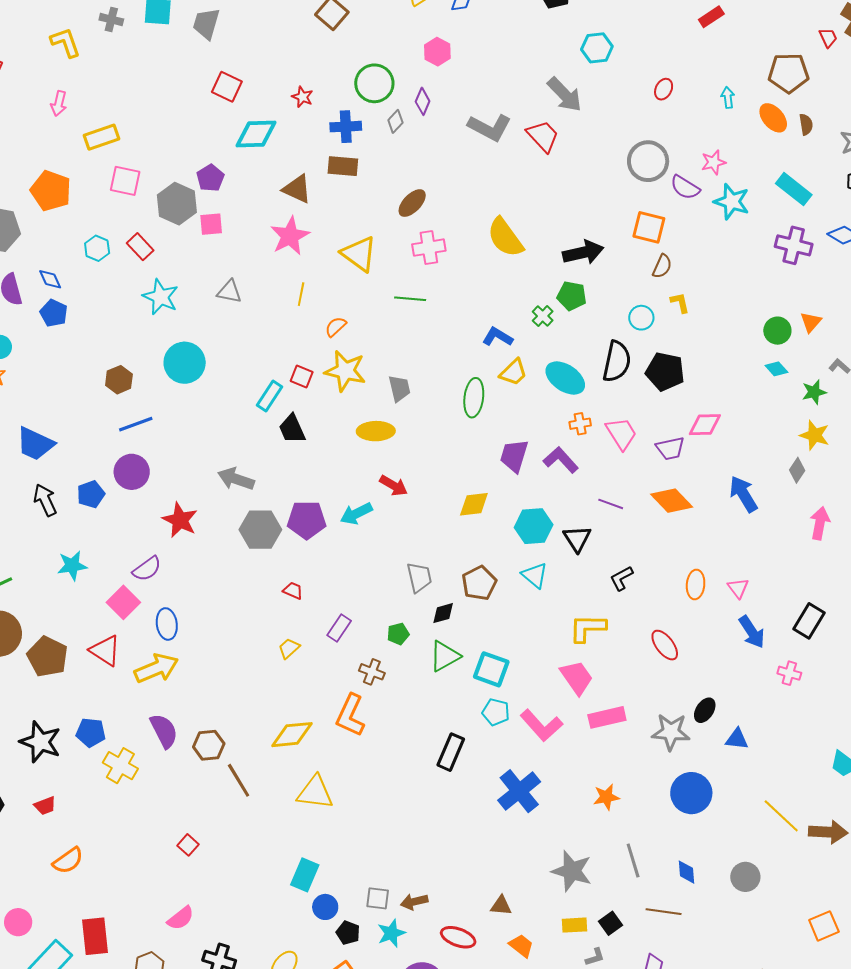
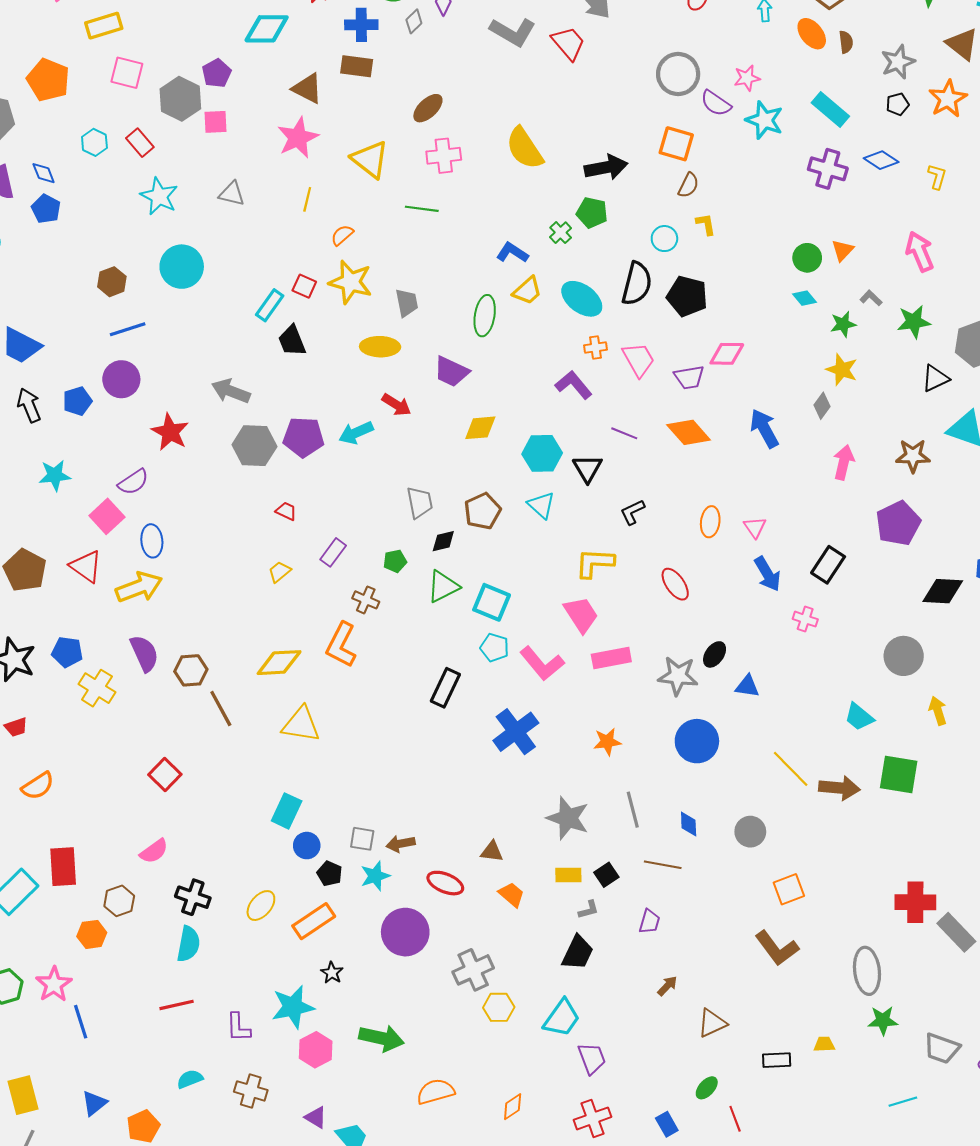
purple trapezoid: (514, 456) -> (451, 372), moved, turned -84
red square: (188, 845) -> (165, 774), size x1.4
orange square: (824, 926) -> (789, 889), moved

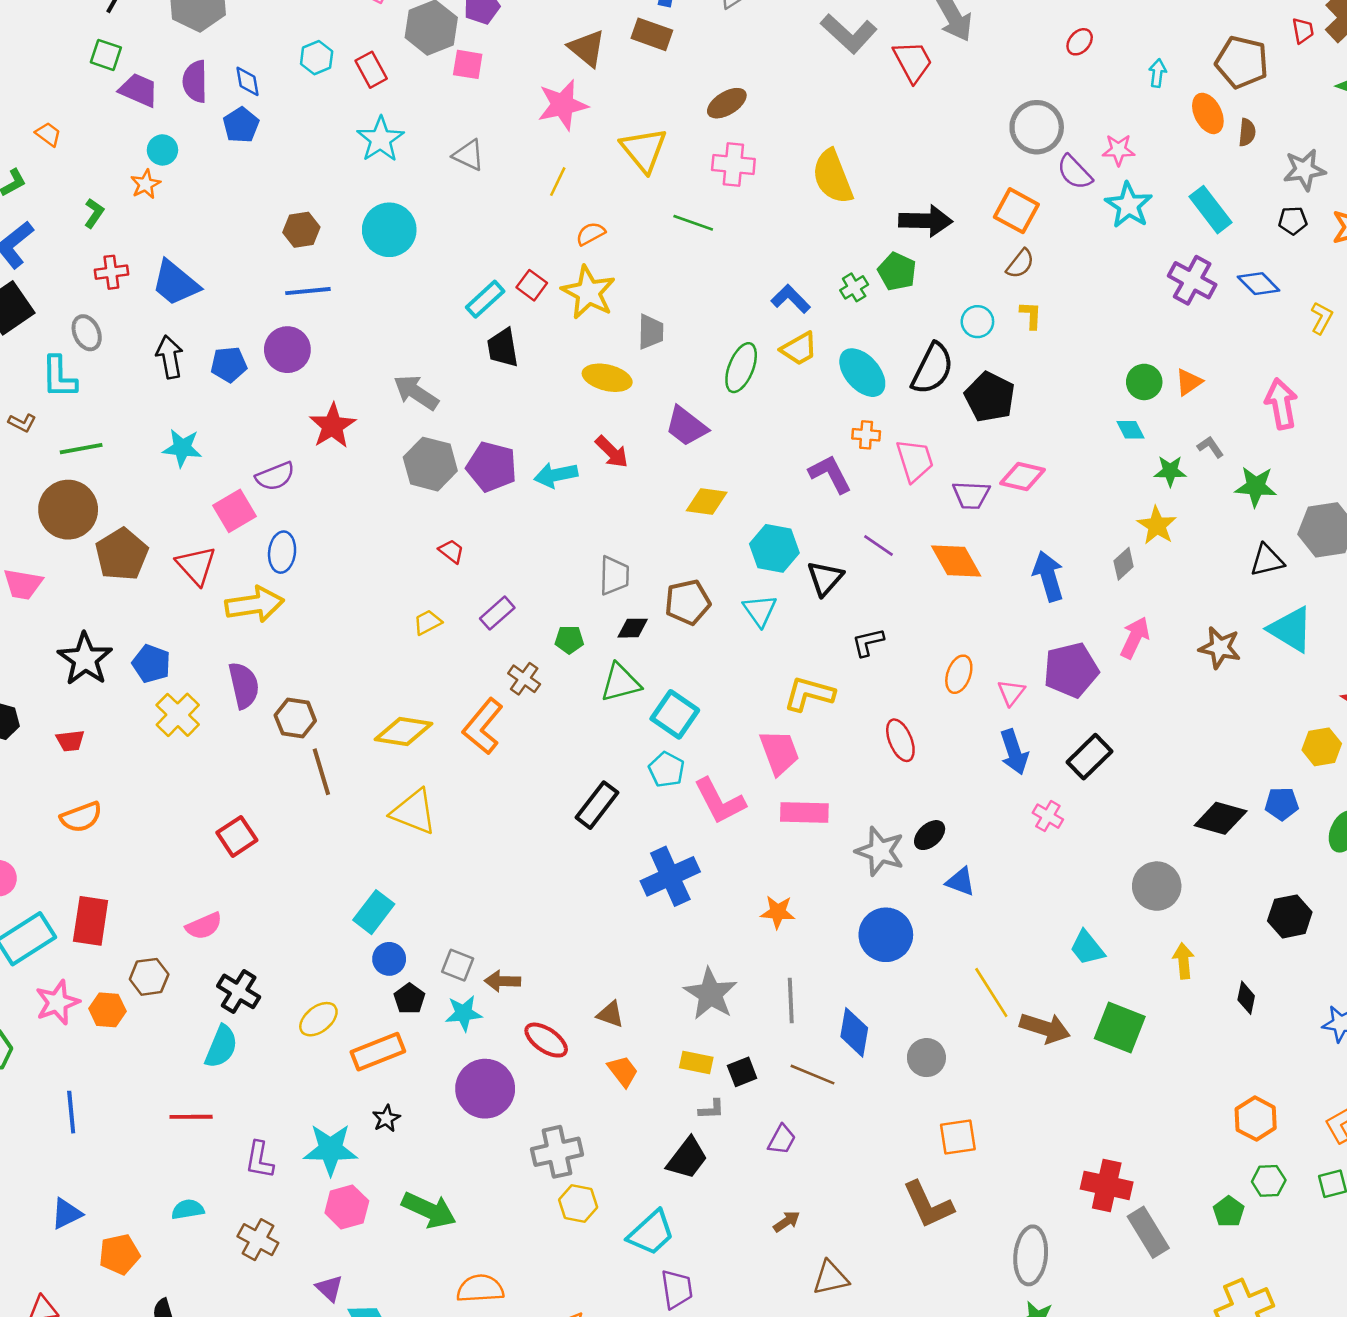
purple pentagon: (898, 523) -> (1071, 670), moved
blue diamond: (689, 824) -> (854, 1032), size x1.5
pink star: (54, 984) -> (57, 1002), moved

